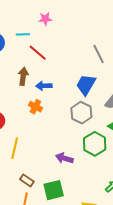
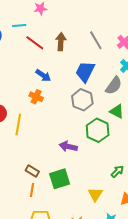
brown arrow: (23, 76) -> (61, 42), moved
blue arrow: (44, 86) -> (43, 75), turned -140
yellow line: (15, 148) -> (18, 125), moved

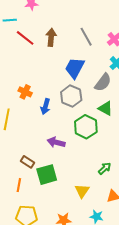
blue arrow: (43, 75) -> (45, 107), moved, turned 70
brown rectangle: (32, 171) -> (27, 162), moved

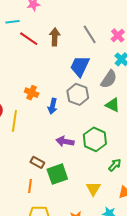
green hexagon: (86, 127) -> (95, 139), moved

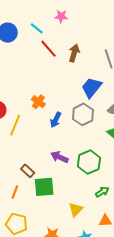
cyan line: (13, 22) -> (37, 28), turned 32

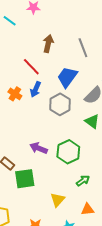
red line: (48, 49) -> (31, 67), moved
blue arrow: (56, 120) -> (36, 89), moved

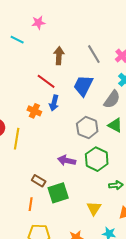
gray hexagon: (60, 104) -> (87, 127), moved
green arrow: (83, 181) -> (116, 185), turned 40

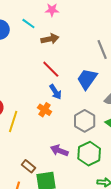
brown arrow: (59, 56) -> (50, 39), moved, turned 66
blue arrow: (54, 103) -> (55, 92), turned -56
orange cross: (34, 111) -> (45, 110), moved

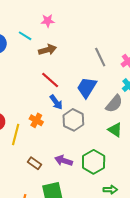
orange cross: (45, 110) -> (36, 120), moved
gray hexagon: (85, 121) -> (73, 120), moved
brown rectangle: (29, 166) -> (34, 163), moved

